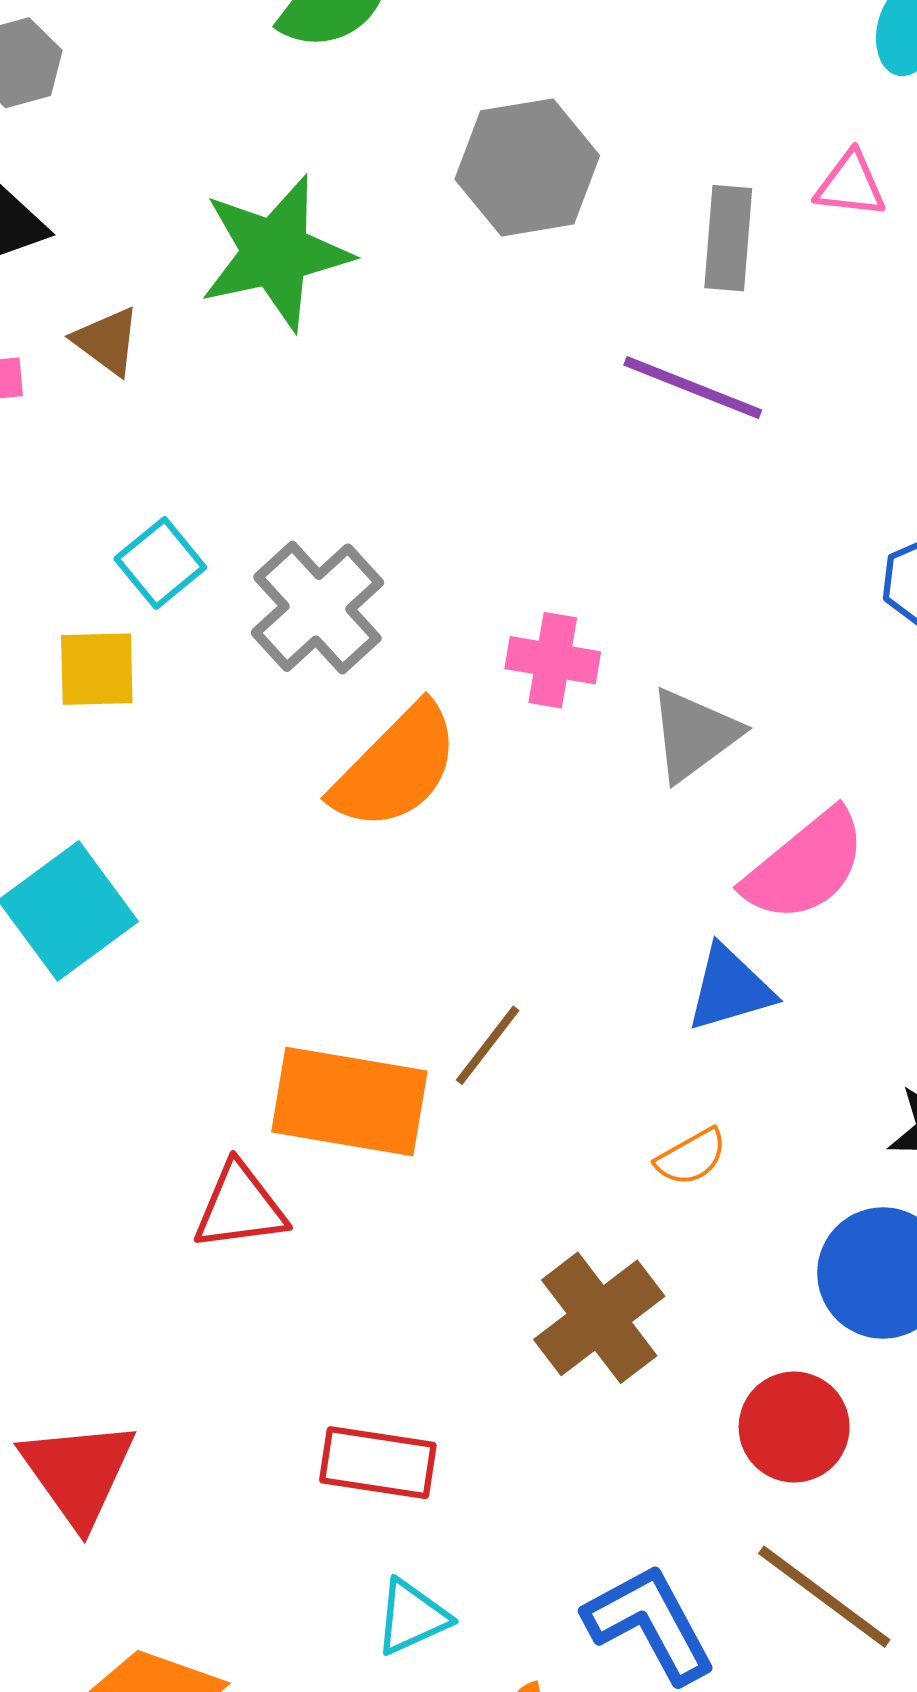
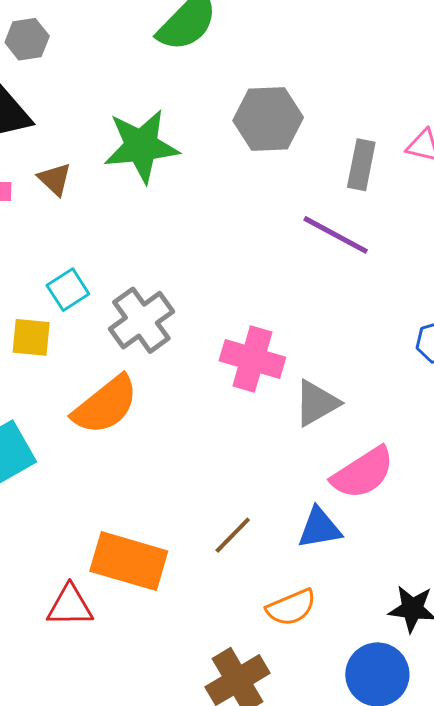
pink cross: (553, 660) -> (252, 359), size x1.4
orange semicircle: (396, 767) -> (105, 405), moved
brown line: (488, 1045) -> (233, 535), moved
orange semicircle: (691, 1157) -> (291, 607), size x1.4

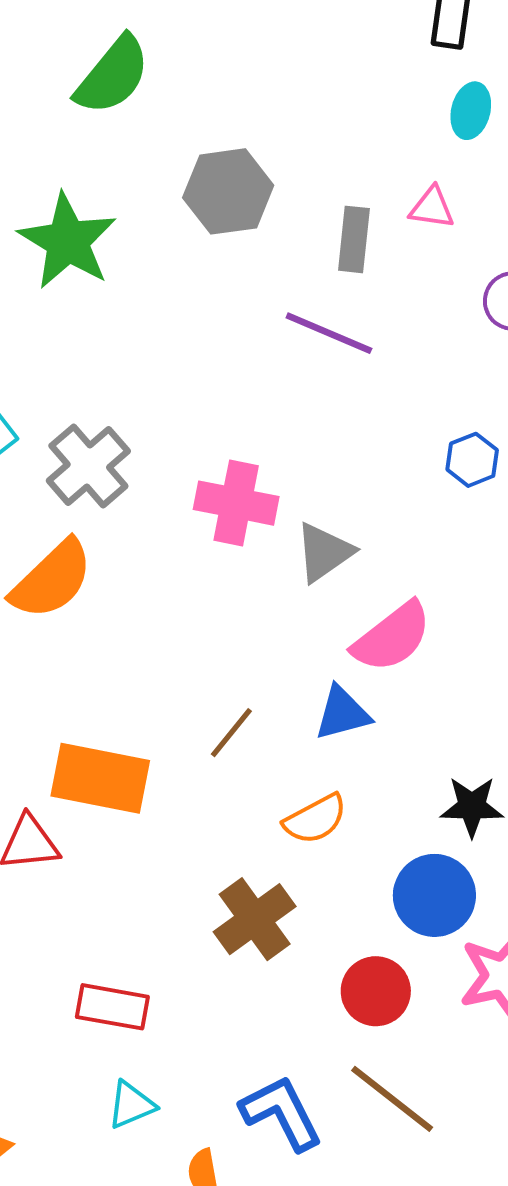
green star: (141, 146) -> (68, 241), turned -30

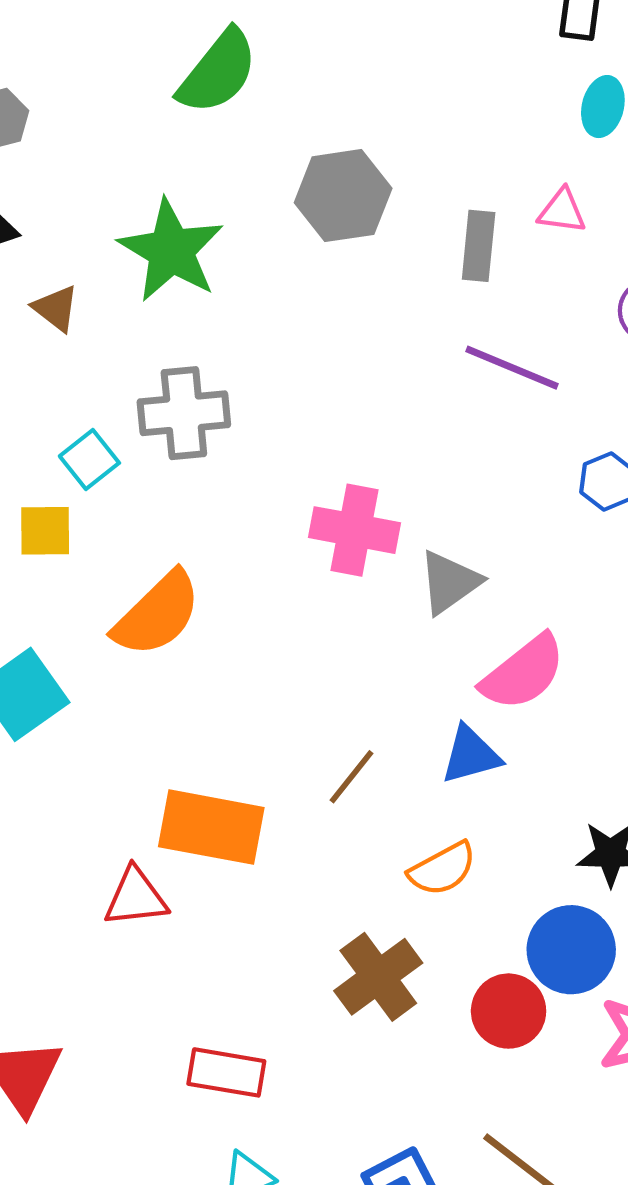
purple line: (329, 333) -> (512, 368), moved
gray cross: (88, 466) -> (184, 413), moved, turned 36
red circle: (376, 991) -> (509, 1011), moved

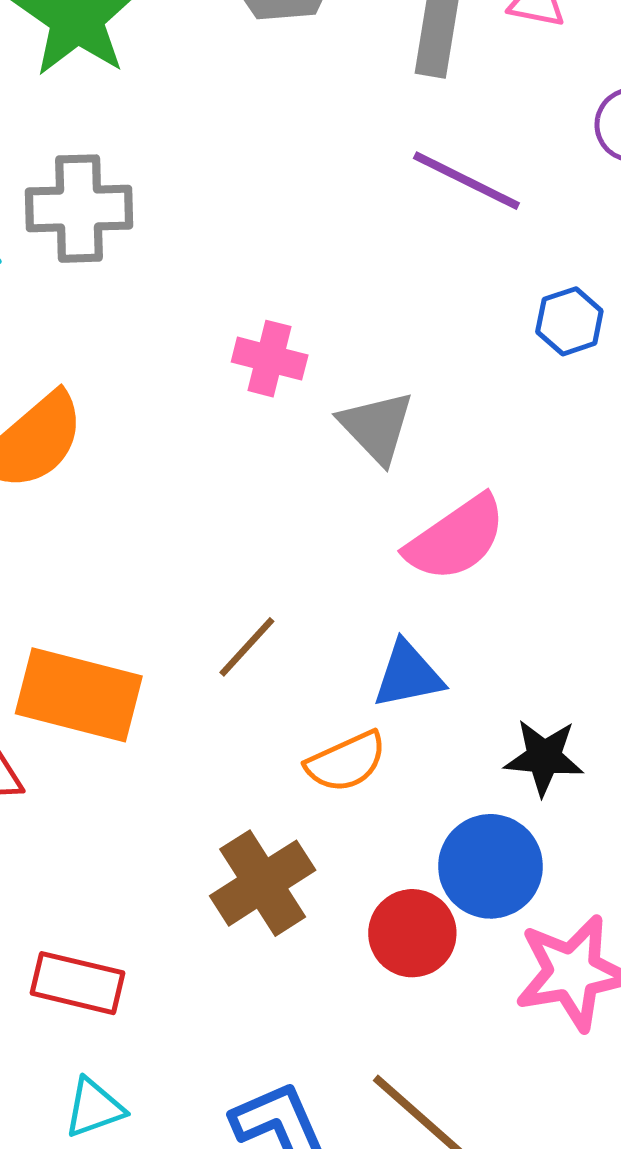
pink cross: (355, 530) -> (270, 359), size x0.7
gray triangle: (449, 582) -> (377, 427), turned -42
blue triangle: (471, 755) -> (408, 675), moved

